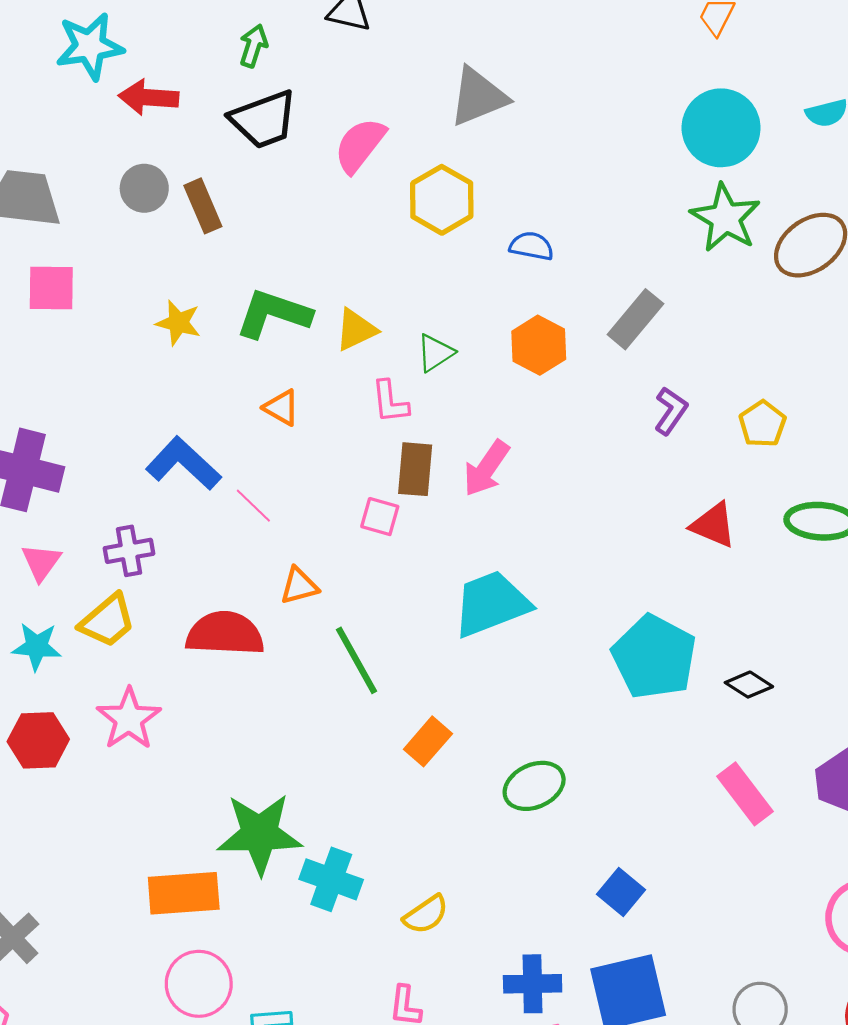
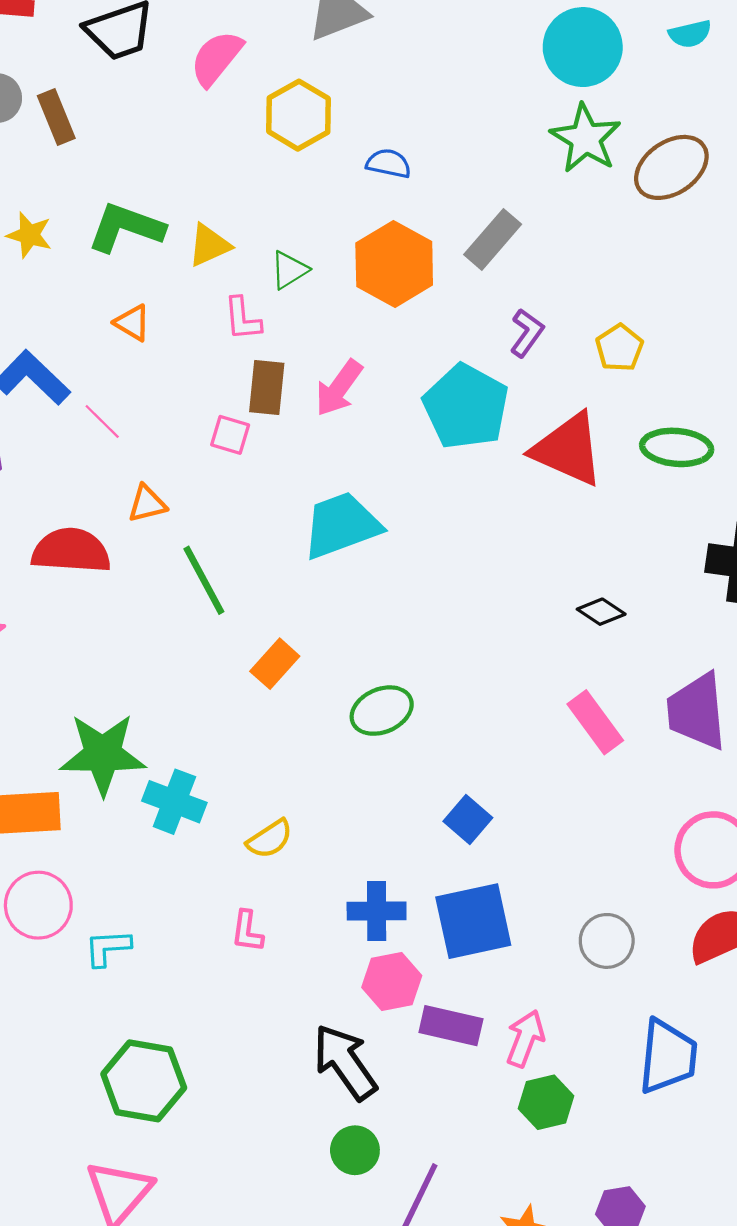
orange hexagon: (539, 345) -> (394, 264), size x1.4
red triangle: (713, 525) -> (568, 449), size x1.6
cyan pentagon: (654, 657) -> (466, 407), moved

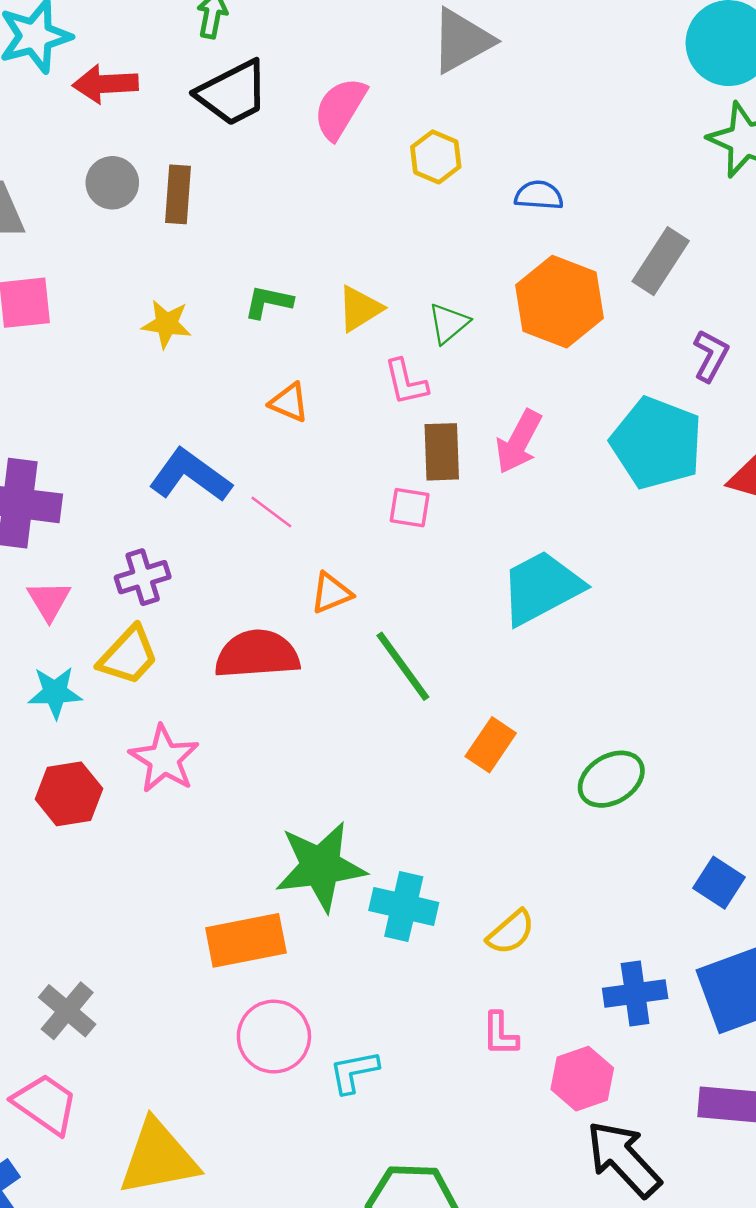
yellow hexagon: (298, 115) -> (436, 157), size x0.7
brown rectangle: (56, 117) -> (178, 194), turned 34
green L-shape: (126, 228) -> (268, 302), size x0.6
pink hexagon: (392, 981) -> (582, 1079), moved

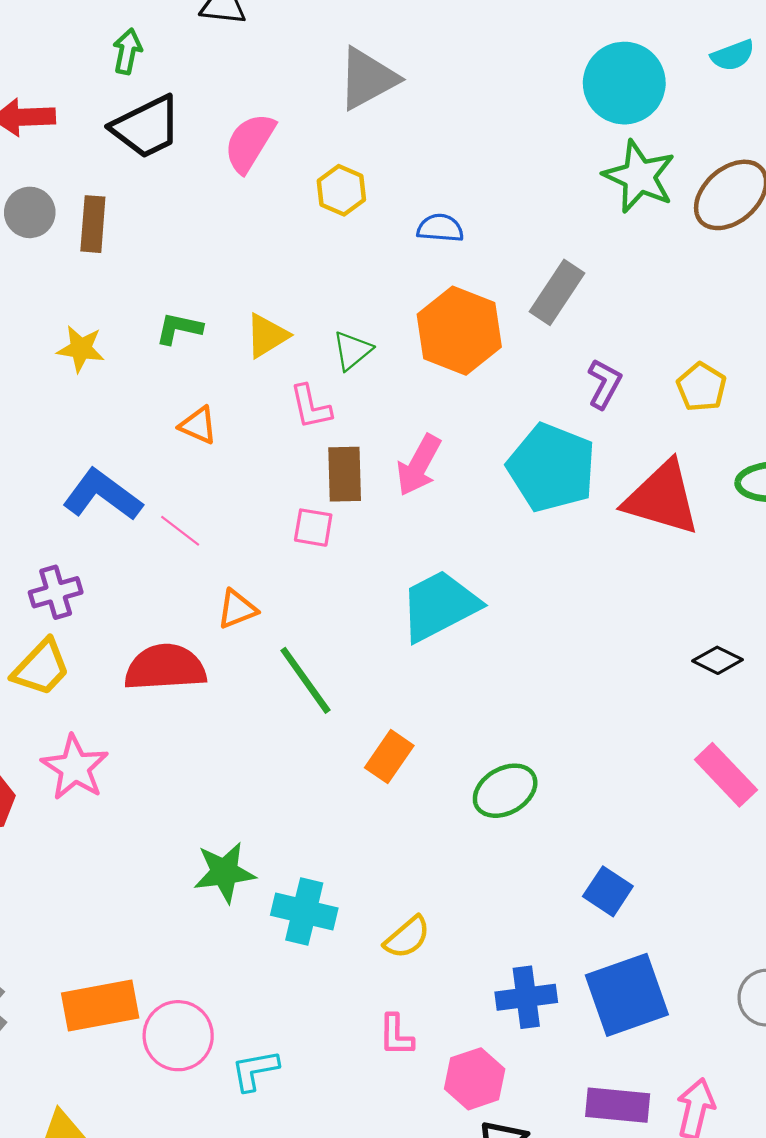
green star: (320, 866) -> (224, 872), size x0.7
orange rectangle: (246, 940) -> (100, 1005), moved

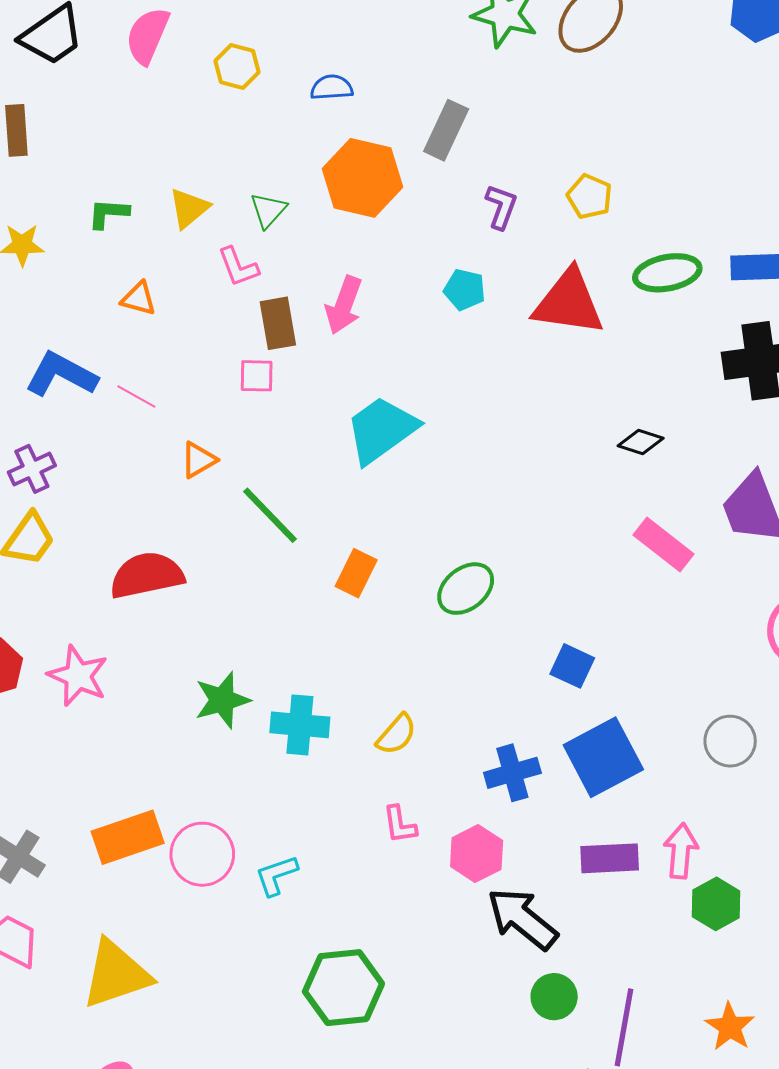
cyan pentagon: (552, 468) -> (465, 290), size x0.5
red semicircle: (165, 667) -> (147, 575), moved
pink star: (75, 767) -> (78, 676), moved

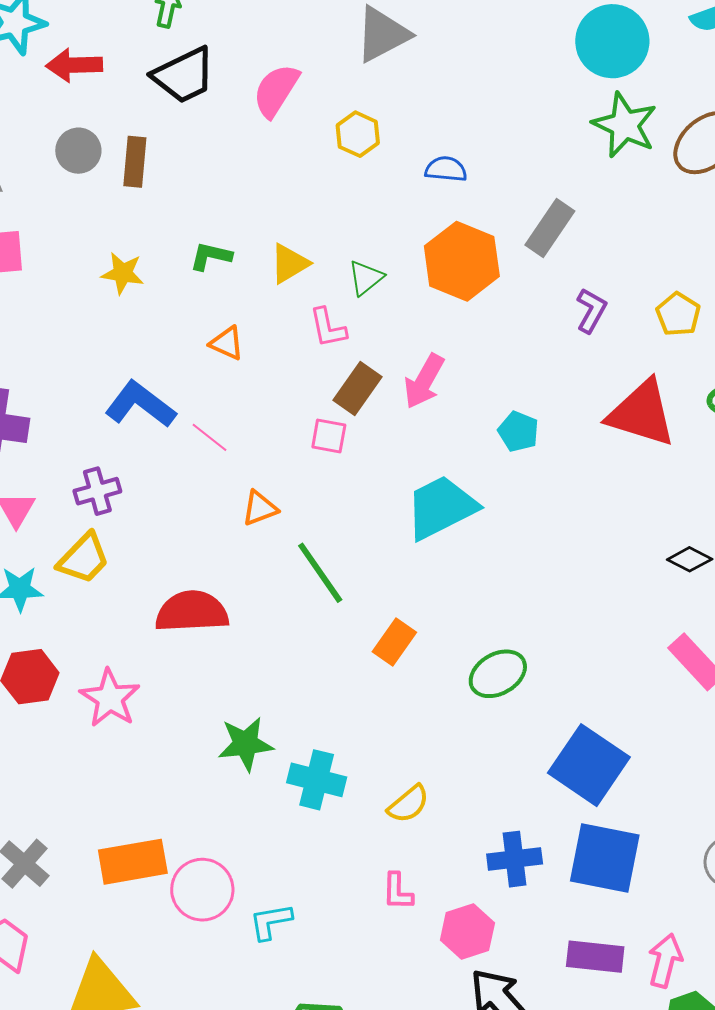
cyan pentagon: (465, 290) -> (518, 432), moved
brown rectangle: (278, 323) -> (358, 389), turned 36
blue square: (572, 666) -> (589, 765), size x1.8
blue square: (603, 757) -> (605, 858), turned 30

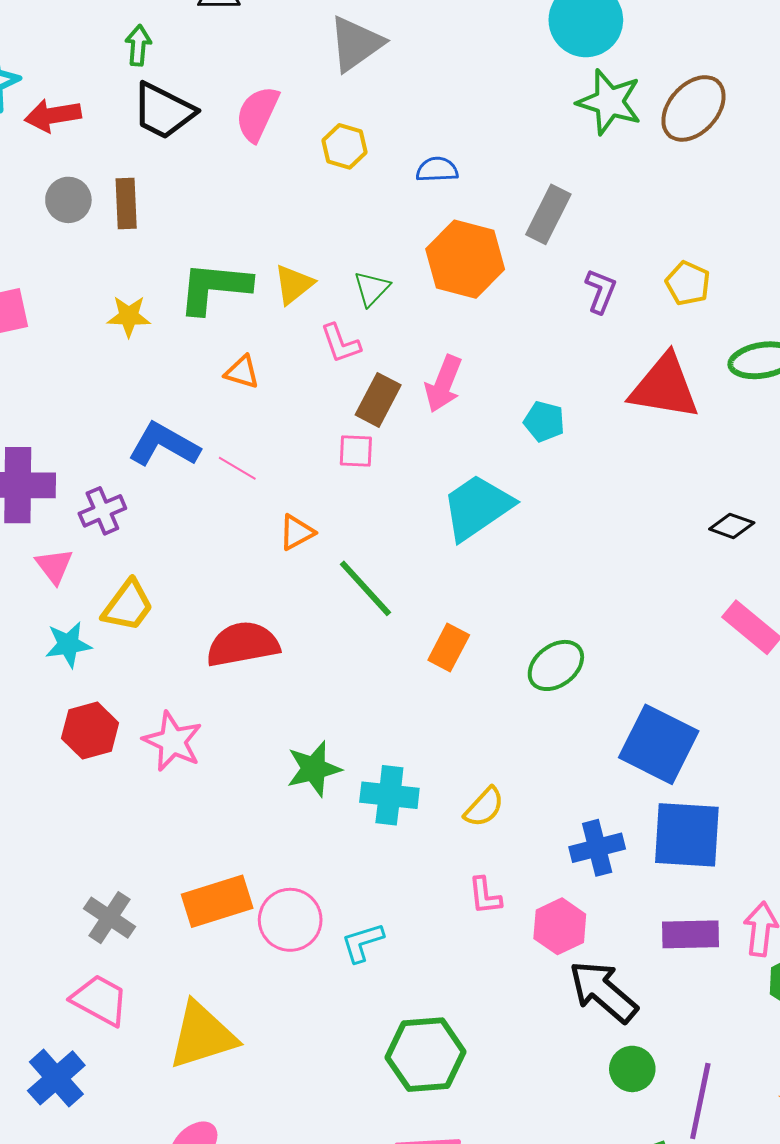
black trapezoid: (184, 75) -> (163, 111), turned 60
green L-shape: (211, 256) -> (214, 287), size x1.8
purple cross: (97, 491) -> (102, 511), moved

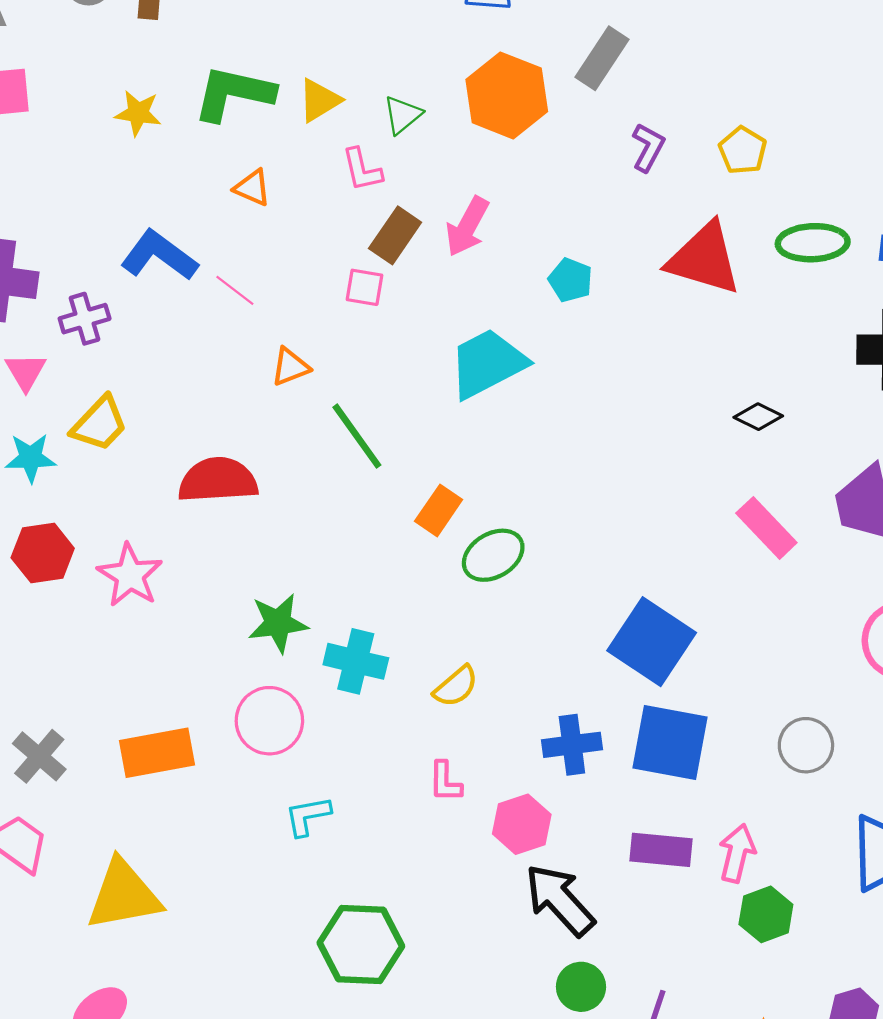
green ellipse: (556, 665) -> (493, 555), moved
pink circle: (290, 920) -> (269, 721), moved

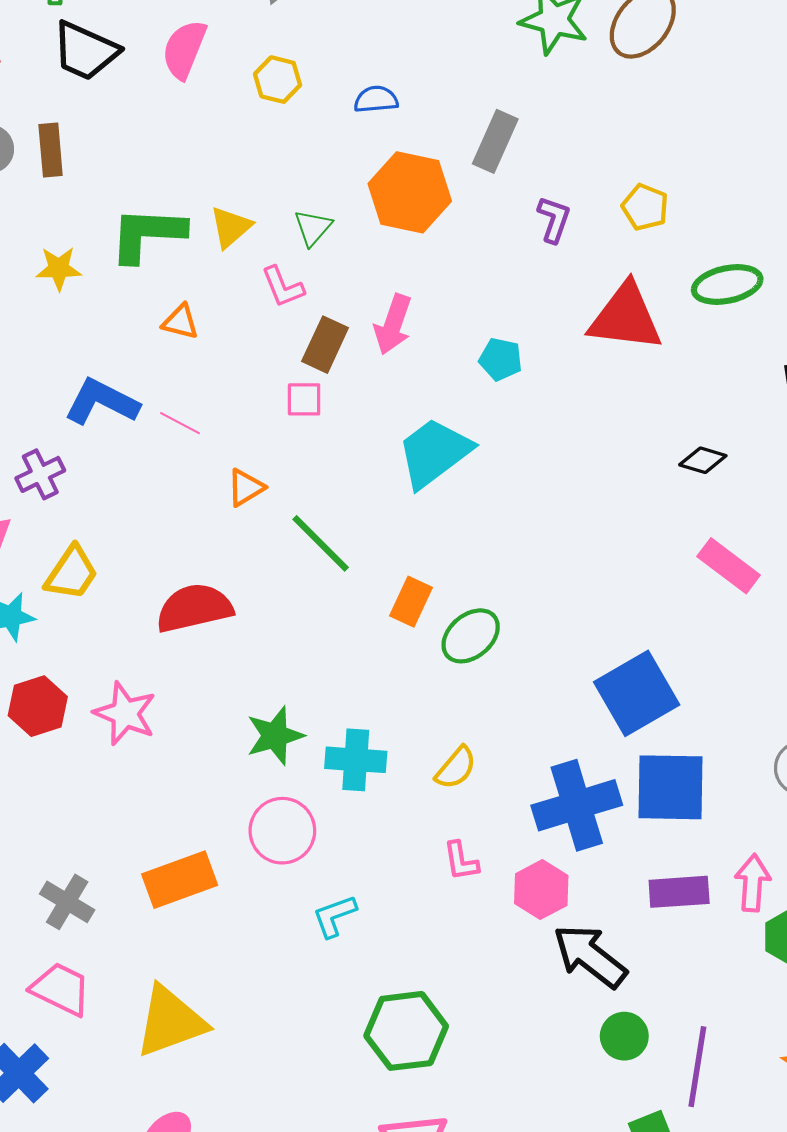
blue square: (652, 642) -> (637, 693), turned 36
blue cross: (572, 745) -> (577, 805), size x1.5

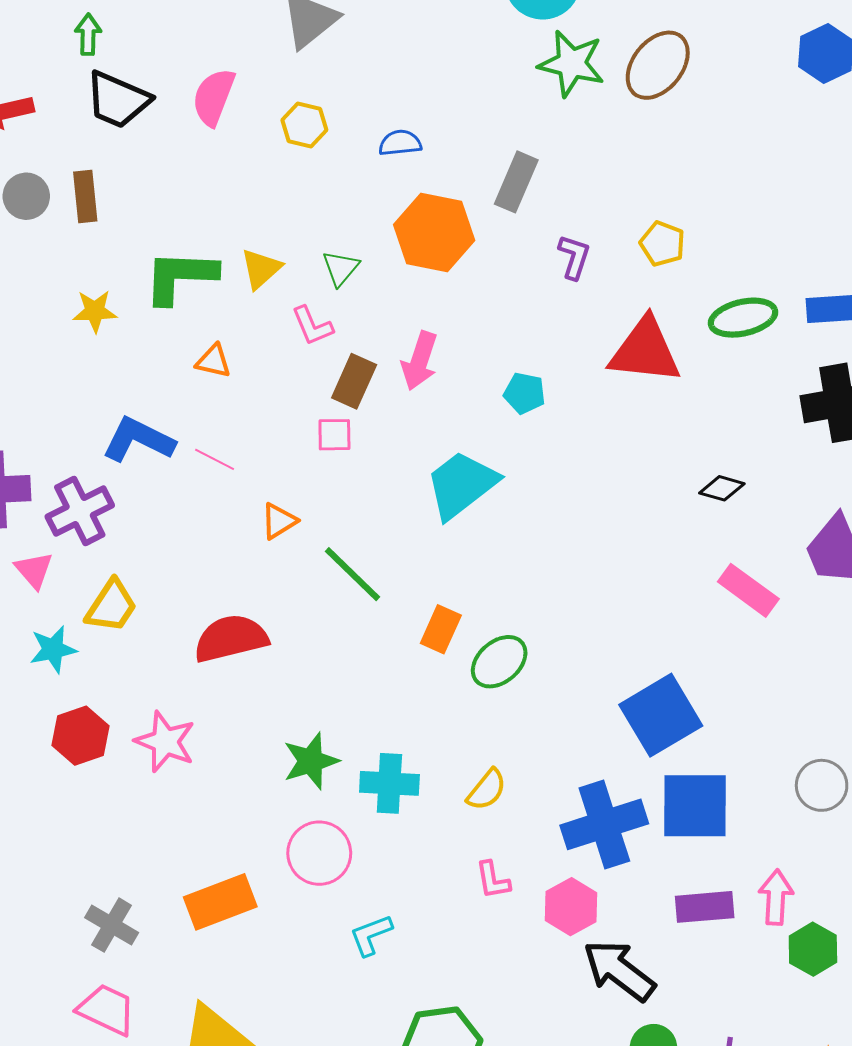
purple cross: (40, 474) -> (80, 511), size x1.4

